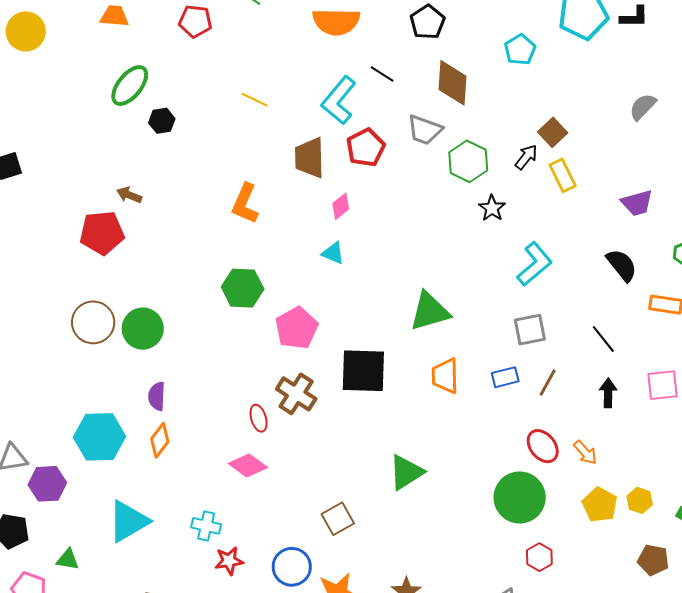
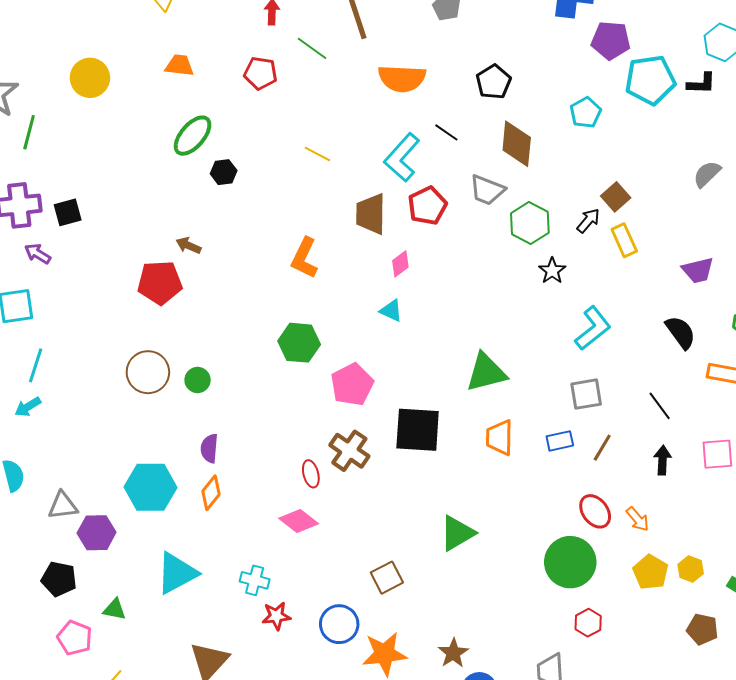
green circle: (143, 329) -> (198, 380), size x0.6

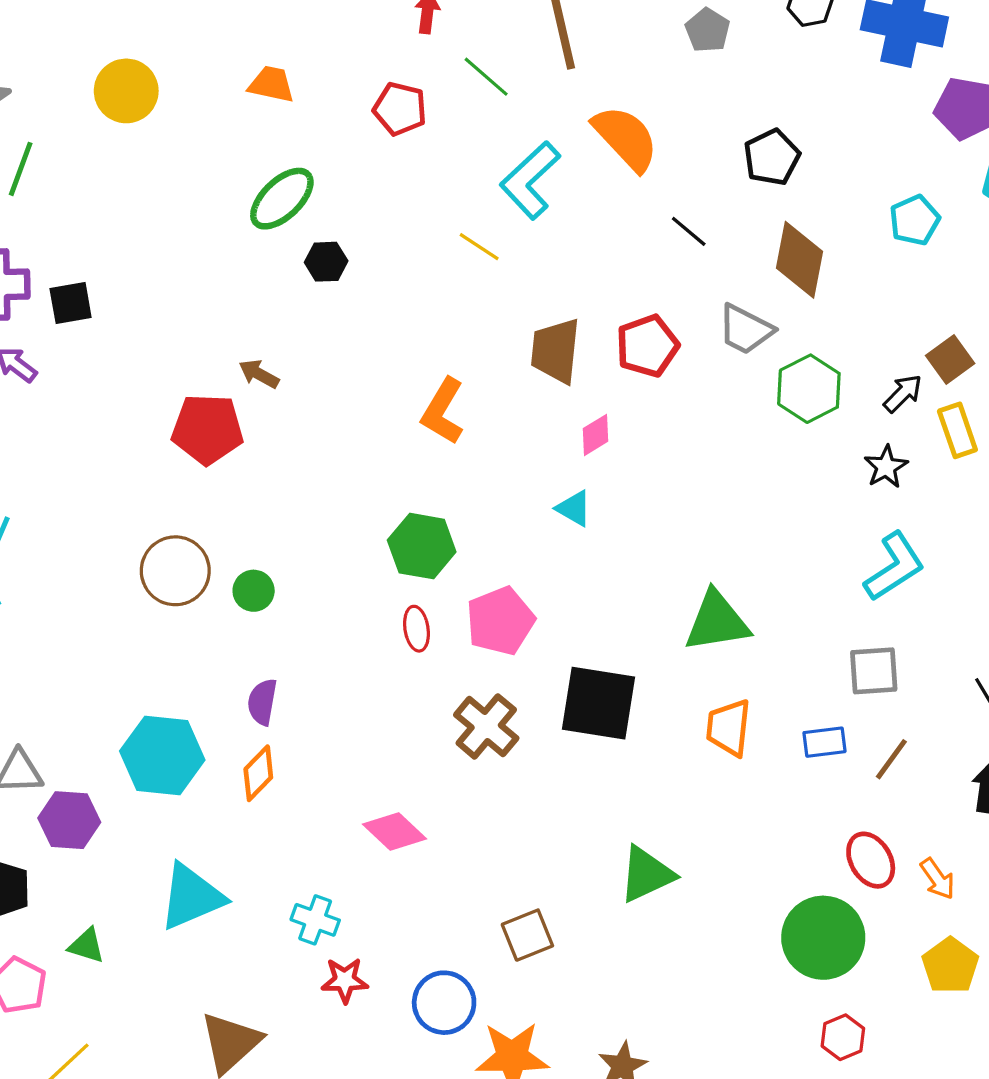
orange semicircle: (402, 78) -> (626, 138), turned -141
cyan L-shape: (402, 157) -> (530, 180), moved
black star: (552, 271) -> (886, 467), moved
red ellipse: (311, 474) -> (416, 629), moved

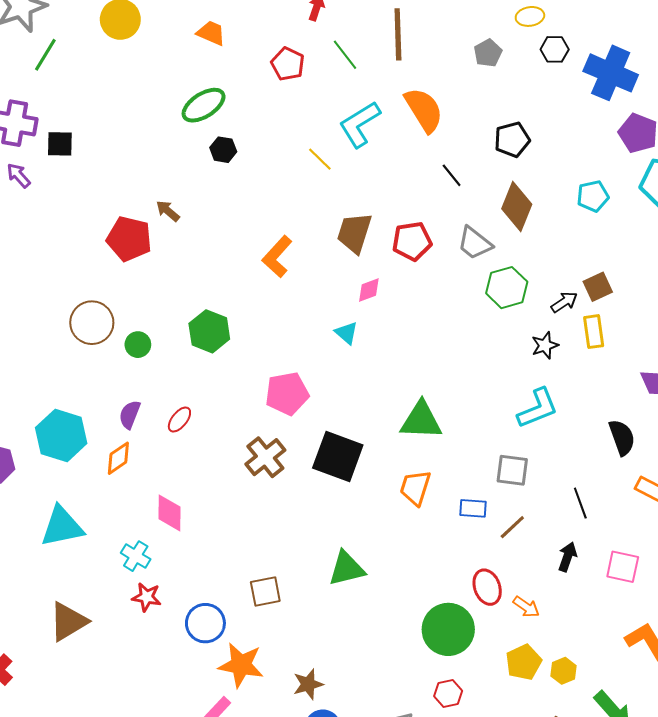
green hexagon: (422, 546) -> (209, 331), moved
red ellipse: (416, 629) -> (179, 420), moved, turned 36
pink diamond: (394, 831) -> (170, 513), moved, turned 36
orange arrow: (938, 879) -> (526, 607), turned -32

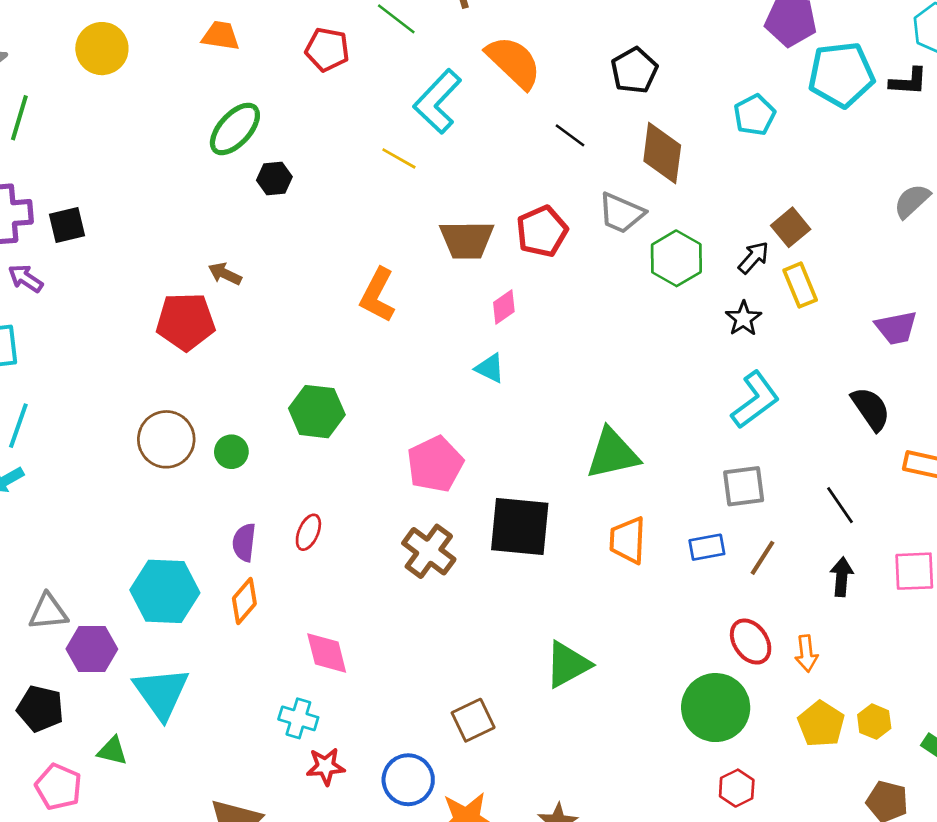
brown trapezoid: (354, 233) -> (467, 240), turned -93
cyan triangle: (62, 527) -> (161, 693), moved, turned -39
orange arrow: (526, 607) -> (806, 653), turned 64

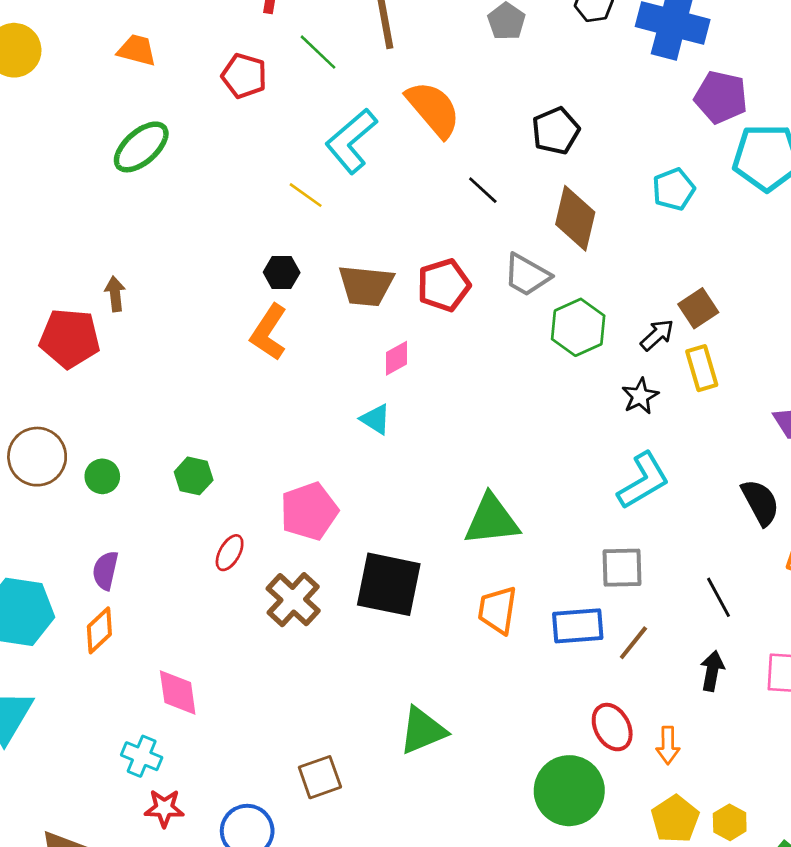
black hexagon: (274, 178) -> (282, 272), moved
brown arrow: (225, 274) -> (115, 294), turned 52
green hexagon: (317, 412) -> (194, 476), moved, size x0.7
red ellipse: (308, 532) -> (230, 553), moved
blue rectangle: (707, 547) -> (578, 626), size x1.4

